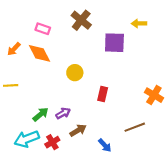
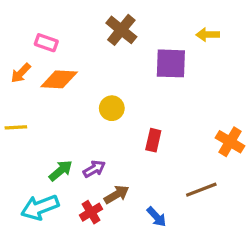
pink rectangle: (43, 29) -> (46, 43), moved
orange diamond: (40, 53) -> (59, 79), turned -60
red cross: (52, 142) -> (91, 212), moved

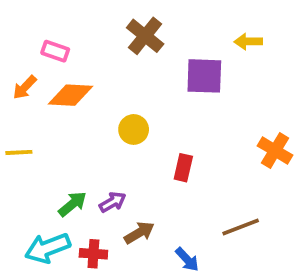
orange cross: (230, 142) -> (275, 151), moved
red cross: (91, 212) -> (93, 254), moved, turned 35

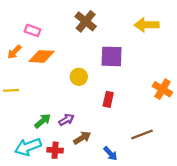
yellow arrow: (248, 42) -> (147, 25), size x1.5
purple square: (204, 76) -> (112, 56), moved

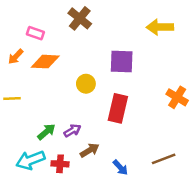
brown cross: (86, 21) -> (80, 18), moved
red rectangle: (108, 99) -> (118, 108), size x1.6
brown line: (142, 134) -> (164, 159), moved

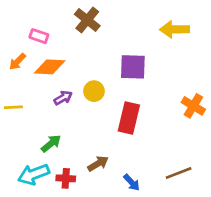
purple arrow: (72, 131) -> (63, 98), moved

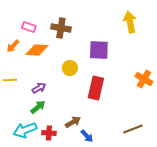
brown cross: (87, 20) -> (61, 28), moved, turned -30
yellow arrow: (175, 29) -> (130, 22), turned 80
purple arrow: (63, 98) -> (39, 88), moved
blue arrow: (132, 182) -> (87, 136), moved

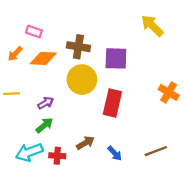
yellow arrow: (130, 22) -> (152, 26), turned -35
brown cross: (61, 28) -> (78, 47), moved
yellow circle: (70, 68) -> (82, 80), size x1.6
blue arrow: (87, 136) -> (115, 153), moved

